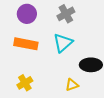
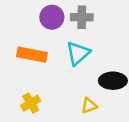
purple circle: (27, 14) -> (52, 17), moved
gray cross: (66, 14) -> (82, 17), turned 30

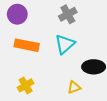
purple circle: (52, 17) -> (17, 14), moved
gray cross: (82, 17) -> (68, 14), turned -30

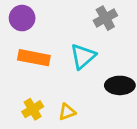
gray cross: (68, 14) -> (105, 18), moved
yellow triangle: (74, 87) -> (67, 112), moved

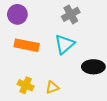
gray cross: (105, 18) -> (71, 14), moved
yellow cross: (33, 109) -> (26, 85), turned -35

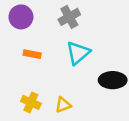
gray cross: (71, 14) -> (69, 17), moved
orange rectangle: (27, 45) -> (32, 54), size x0.6

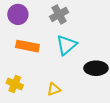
orange rectangle: (32, 54) -> (27, 46), size x1.5
yellow cross: (31, 102) -> (15, 84), moved

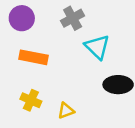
cyan triangle: (66, 45) -> (97, 47), moved, turned -35
yellow cross: (15, 84) -> (31, 100), moved

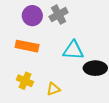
purple circle: (22, 18) -> (32, 16), moved
cyan triangle: (97, 47) -> (73, 50), moved, turned -40

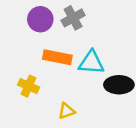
orange rectangle: (27, 46) -> (57, 57), moved
yellow cross: (25, 81) -> (29, 86), moved

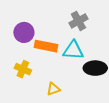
gray cross: (73, 18) -> (78, 21), moved
purple circle: (40, 19) -> (24, 32), moved

